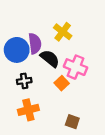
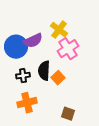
purple semicircle: (35, 44) -> (33, 41), turned 72
black semicircle: (50, 59) -> (44, 71), moved, turned -126
pink cross: (76, 67) -> (68, 49), moved, turned 35

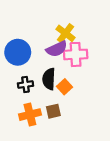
purple semicircle: (33, 41) -> (57, 49), moved
pink cross: (68, 49) -> (76, 54), turned 30
brown square: (68, 114) -> (53, 111), moved, turned -32

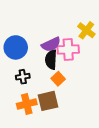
yellow cross: (66, 33) -> (86, 30), moved
black semicircle: (49, 79) -> (51, 60), moved
brown square: (53, 111) -> (48, 101), size x1.5

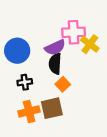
yellow cross: (86, 30) -> (90, 44), moved
pink cross: (68, 49) -> (74, 32), moved

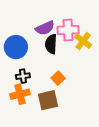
purple semicircle: (55, 47) -> (45, 28), moved
black semicircle: (55, 64) -> (51, 44), moved
orange cross: (29, 111) -> (20, 94), moved

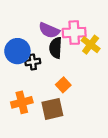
purple semicircle: (45, 28) -> (49, 30), turned 48
black cross: (23, 76) -> (33, 62), moved

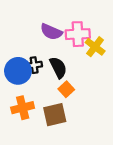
black semicircle: (56, 48) -> (58, 67), moved, turned 150
blue circle: (17, 51) -> (18, 71), moved

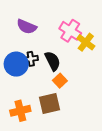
purple semicircle: (51, 32) -> (27, 27), moved
pink cross: (78, 34) -> (70, 31), turned 35
orange cross: (23, 108) -> (20, 111), moved

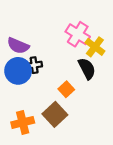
purple semicircle: (27, 27) -> (18, 46), moved
black semicircle: (53, 61) -> (87, 69), moved
brown square: (49, 104) -> (55, 114), turned -30

